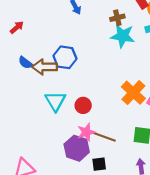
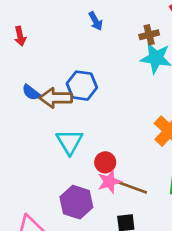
red arrow: (17, 27) -> (20, 36), moved, turned 120
red circle: (83, 105) -> (105, 162), moved
purple hexagon: (77, 148) -> (76, 202), moved

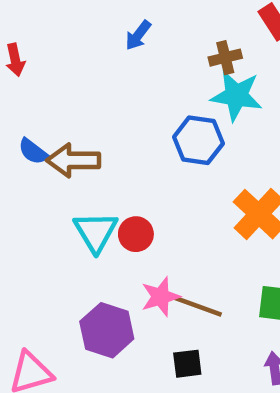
blue arrow: (96, 21) -> (138, 35), turned 66
blue hexagon: (82, 86) -> (198, 140), moved
red circle: (105, 162) -> (136, 234), moved

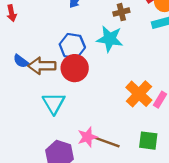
cyan star: (236, 96) -> (110, 39), moved
blue hexagon: (198, 140) -> (72, 46), moved
red circle: (136, 234) -> (75, 68), moved, size x1.5

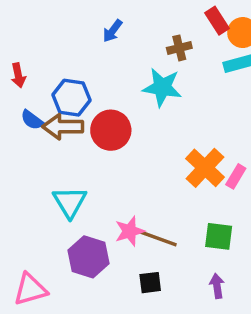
red arrow: (12, 13) -> (18, 75), moved
blue hexagon: (72, 46) -> (71, 98), moved
cyan triangle: (54, 103) -> (70, 202), moved

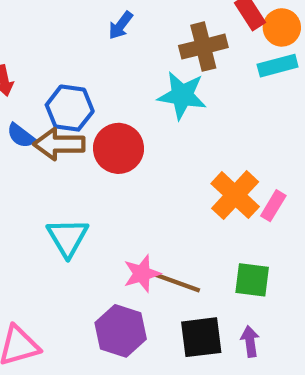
brown cross: (179, 48) -> (203, 47), size x1.5
purple hexagon: (89, 257) -> (121, 331), moved
black square: (150, 283) -> (201, 337), moved, size x1.5

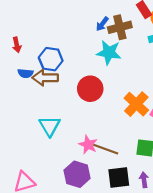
blue arrow: (121, 25) -> (102, 24), moved
blue semicircle: (21, 136) -> (25, 73), turned -32
red circle: (118, 148) -> (90, 89), moved
pink star: (142, 274) -> (88, 145), turned -30

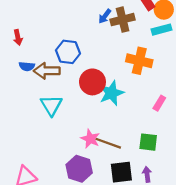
cyan star: (109, 52) -> (111, 93), moved, turned -30
blue hexagon: (51, 59) -> (68, 52), moved
orange cross: (136, 104) -> (139, 61), moved, turned -30
cyan triangle: (50, 126) -> (51, 105), moved

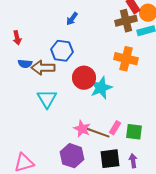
blue arrow: (105, 16) -> (72, 19), moved
brown cross: (123, 20) -> (126, 21), moved
pink rectangle: (159, 103) -> (115, 128), moved

